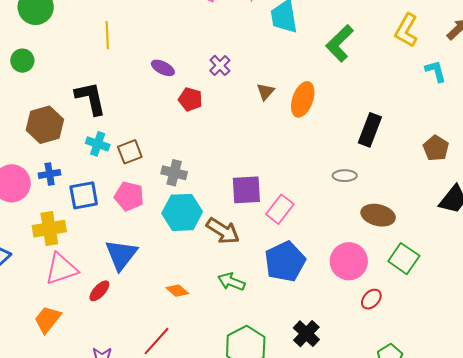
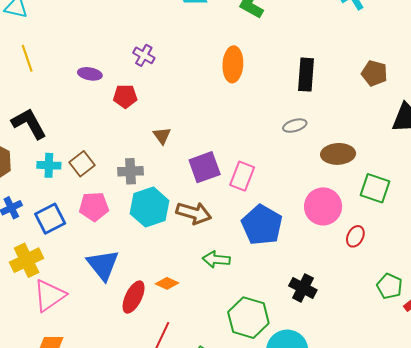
brown triangle: (265, 92) -> (162, 136), moved
red ellipse: (99, 291) -> (134, 297), moved, size x1.4

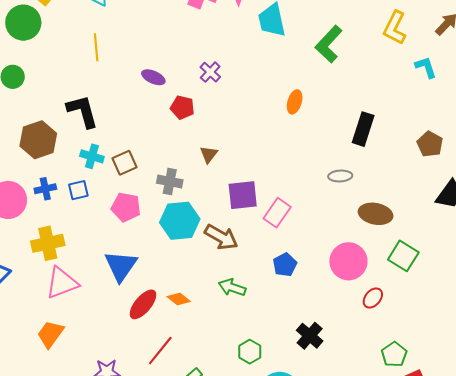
orange ellipse: (233, 64) -> (295, 102), size x0.7
blue square: (50, 219) -> (78, 190), moved, size x0.7
blue pentagon: (262, 225) -> (285, 265), size x0.6
green hexagon: (248, 318) -> (250, 352), size x0.6

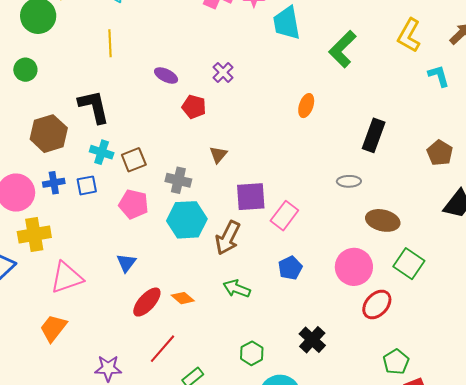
brown arrow: (221, 237) -> (228, 238), turned 84
yellow cross: (48, 243) -> (34, 235), moved
blue triangle: (121, 266) -> (126, 263), size x0.6
red ellipse: (373, 298) -> (377, 304), size x1.4

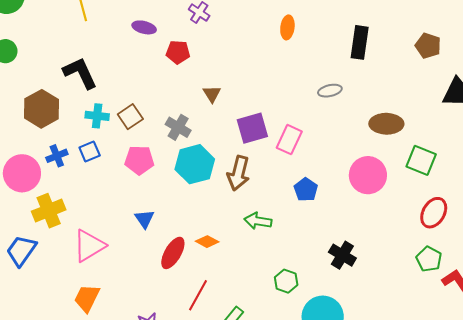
gray cross: (178, 180) -> (178, 127), turned 30
gray ellipse: (349, 181) -> (330, 91), moved
red ellipse: (377, 304) -> (434, 213), moved

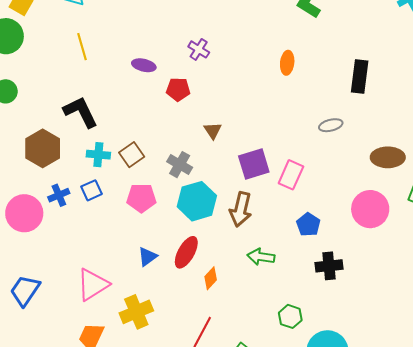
yellow cross: (49, 211) -> (136, 312), moved
blue triangle: (144, 219) -> (148, 257), turned 30
orange diamond: (207, 242) -> (211, 278), turned -75
red ellipse: (173, 253) -> (186, 252), moved
black cross: (342, 255) -> (329, 266), moved, turned -36

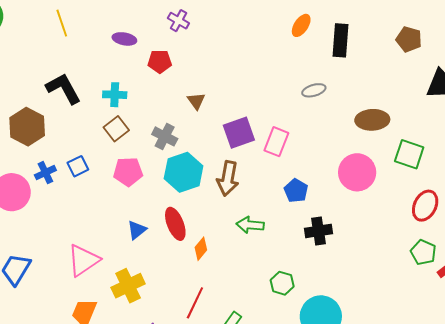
orange ellipse: (287, 63) -> (301, 25), moved, turned 30
cyan cross: (98, 155) -> (115, 95), moved
red ellipse: (186, 252) -> (175, 224), turned -48

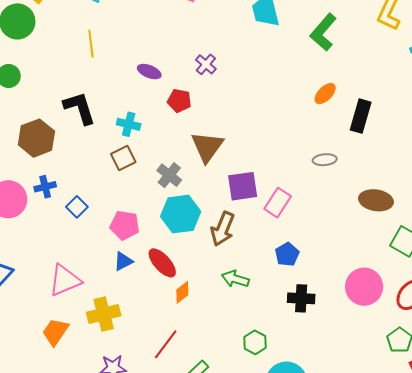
brown triangle: (196, 101) -> (207, 147), size x1.8
blue square: (78, 166) -> (77, 207), moved, turned -30
pink pentagon: (128, 172) -> (125, 225), moved
pink circle: (357, 172) -> (364, 287), moved
red ellipse: (175, 224) -> (162, 263), turned -32

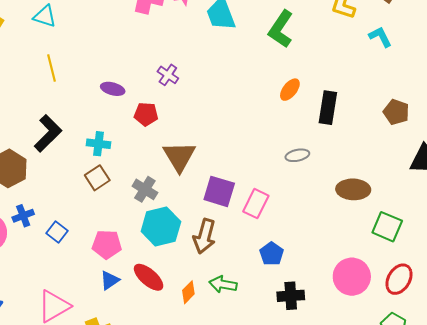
black L-shape: (80, 108) -> (48, 133), turned 69
purple square: (243, 186) -> (219, 191), turned 32
orange diamond: (182, 292) -> (188, 292), moved

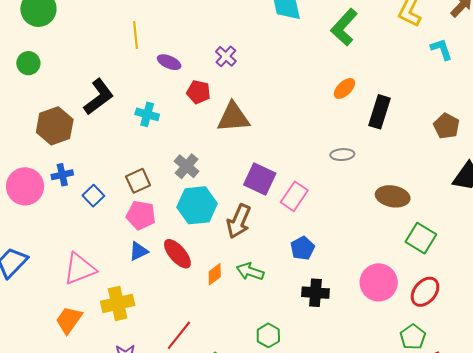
yellow line: (51, 68) -> (135, 35), moved
brown triangle: (179, 156) -> (233, 117), moved, turned 48
brown square: (97, 178) -> (138, 181), moved

